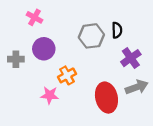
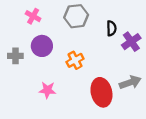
gray hexagon: (91, 36) -> (76, 16), moved
purple cross: (131, 58) -> (131, 42), moved
orange cross: (67, 75) -> (75, 60), moved

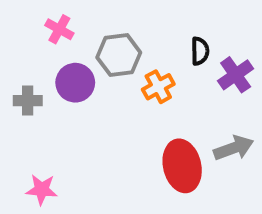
gray hexagon: (76, 16) -> (119, 55), moved
orange cross: (75, 60) -> (158, 87), moved
pink star: (47, 90) -> (42, 190), moved

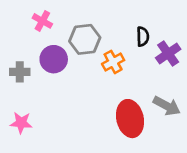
gray arrow: (234, 148) -> (167, 106), turned 48
pink star: (42, 190) -> (21, 123), moved

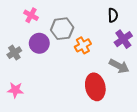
black semicircle: (143, 37) -> (113, 15), moved
gray cross: (20, 72) -> (14, 53), turned -32
gray arrow: (167, 106) -> (119, 66), moved

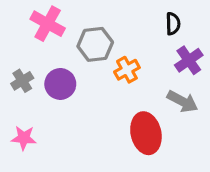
pink cross: (31, 15) -> (48, 24), size x1.5
purple circle: (39, 43) -> (60, 84), moved

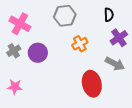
pink cross: (48, 24) -> (20, 24), moved
gray hexagon: (95, 44) -> (65, 16), moved

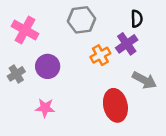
purple cross: (119, 38) -> (127, 44), moved
gray cross: (14, 51) -> (16, 74), moved
pink star: (15, 87) -> (45, 108), moved

